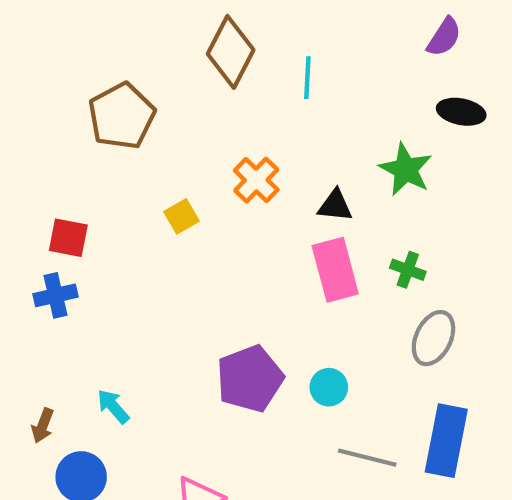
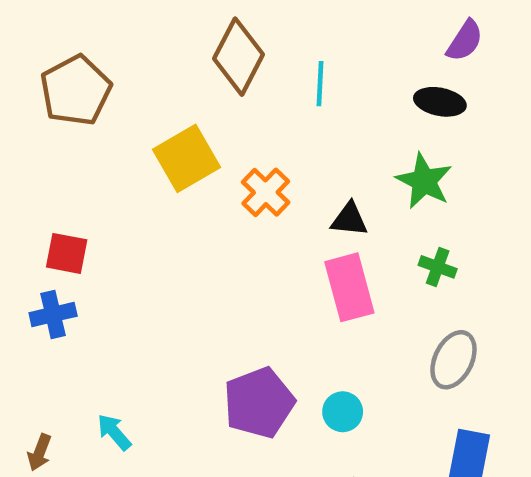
black ellipse: (461, 112) -> (440, 102), moved
brown pentagon: (122, 116) -> (76, 91), moved
yellow square: (181, 216) -> (187, 158), moved, size x1.8
green cross: (408, 270) -> (438, 267), moved

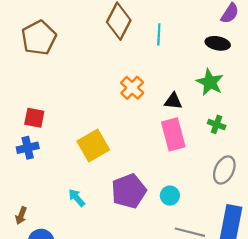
yellow square: (187, 158) -> (93, 146), moved
cyan arrow: (114, 432) -> (77, 198), moved

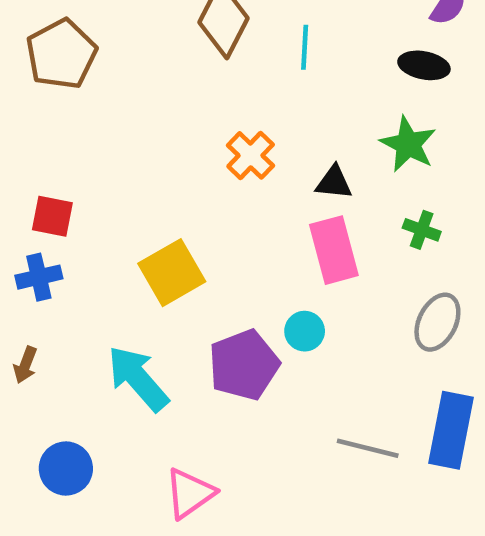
cyan circle: (170, 196) -> (305, 331), moved
cyan arrow: (77, 198) -> (138, 378), size x1.8
brown arrow: (21, 216) -> (25, 365), moved

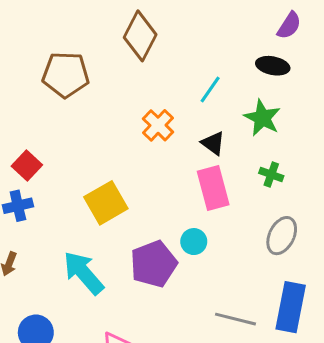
cyan line: (305, 47) -> (210, 90), moved, turned 32
brown pentagon: (61, 54) -> (66, 75), moved, turned 30
black triangle: (334, 182) -> (213, 143), turned 30
red square: (52, 216) -> (27, 166), turned 32

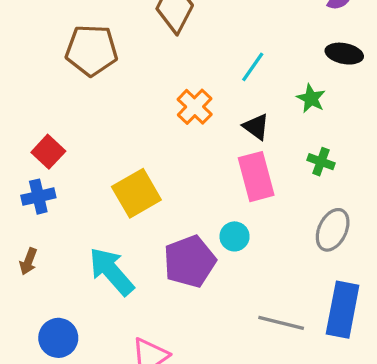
black ellipse: (273, 66) -> (344, 54), moved
green star: (262, 118) -> (311, 98), size x0.7

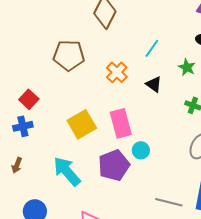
brown pentagon: (92, 50) -> (69, 55), moved
pink rectangle: (256, 177) -> (121, 123), moved

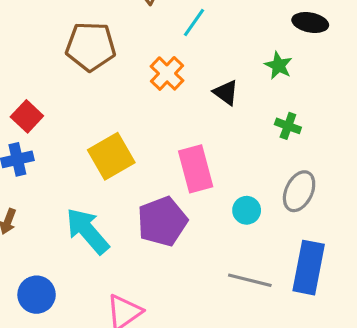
cyan line: (152, 48) -> (194, 23), moved
pink rectangle: (121, 123) -> (196, 169), moved
cyan circle: (141, 150) -> (247, 210), moved

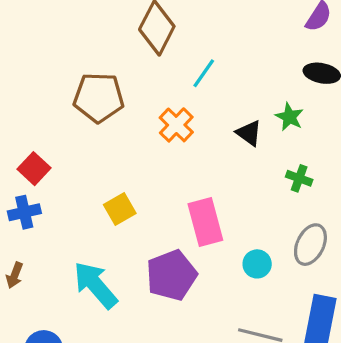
black triangle: (226, 93) -> (249, 133), moved
yellow square: (111, 156) -> (120, 209), size x0.7

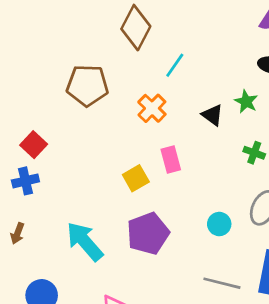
yellow square: (120, 209) -> (136, 178), moved
pink rectangle: (205, 222) -> (171, 159), moved, size x0.7

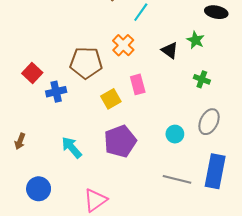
brown pentagon: (87, 85) -> (86, 63), moved
blue cross: (25, 181) -> (56, 92), moved
cyan arrow: (85, 241) -> (72, 147), size x0.7

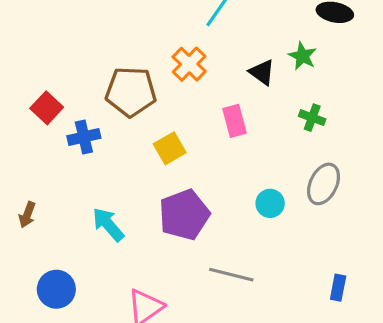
pink rectangle: (138, 84) -> (234, 121), moved
blue rectangle: (215, 171) -> (338, 288), moved, size x0.5
gray line: (177, 179) -> (231, 275), moved

